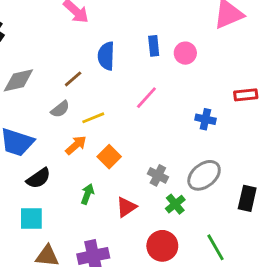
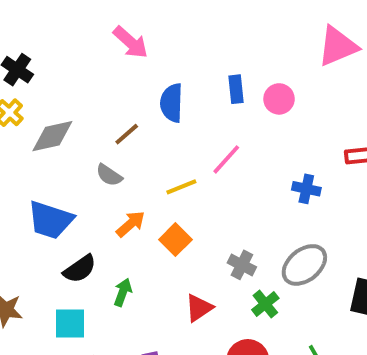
gray semicircle: (60, 109) -> (109, 175), turned 72
yellow line: (93, 118) -> (181, 187), moved
green arrow: (87, 194) -> (123, 292), moved

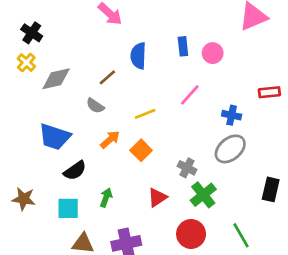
pink line: (226, 159) -> (190, 95), moved
gray ellipse: (304, 265) -> (230, 149), moved
green arrow: (123, 292) -> (106, 198), moved
green cross: (265, 304) -> (203, 195), size x1.4

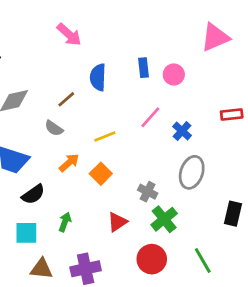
blue cross: (232, 115) -> (182, 131), moved, turned 30
gray ellipse: (230, 149) -> (192, 172), turned -32

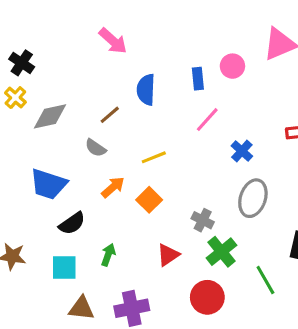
pink circle: (174, 75) -> (232, 66), moved
pink line: (150, 117) -> (207, 120), moved
green line: (203, 260) -> (265, 280), moved

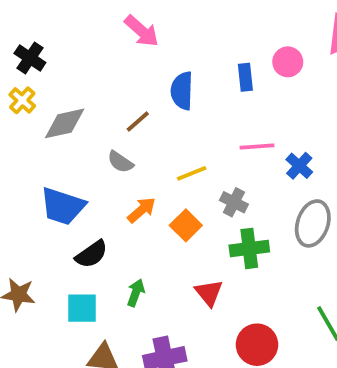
pink line: (207, 120) -> (257, 147), moved, turned 44
gray cross: (203, 220) -> (234, 202), moved
green cross: (221, 252) -> (249, 248), moved, turned 32
red triangle: (168, 255) -> (209, 293), turned -35

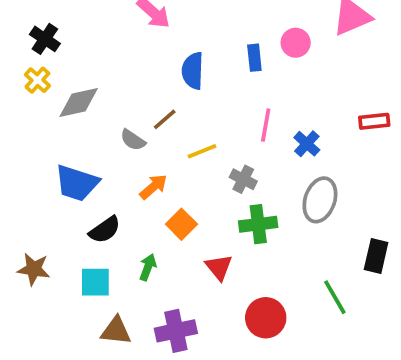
brown line: (138, 121) -> (165, 119), moved
pink line: (257, 147) -> (266, 125), turned -76
orange square: (186, 225) -> (181, 224), moved

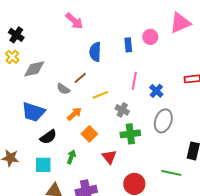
green line: (335, 297) -> (171, 173), turned -48

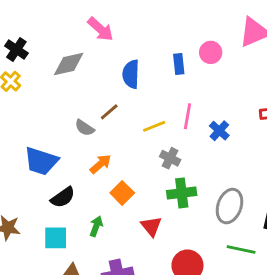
gray diamond: (34, 69) -> (69, 64), moved
yellow line: (100, 95) -> (154, 126), moved
gray ellipse: (163, 121) -> (229, 206), moved

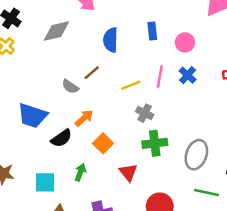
pink circle: (211, 52) -> (185, 42), moved
blue cross: (219, 131) -> (188, 75), moved
black semicircle: (63, 197) -> (61, 138), moved

